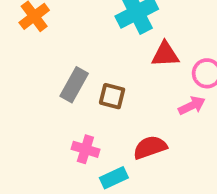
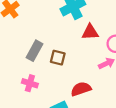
pink cross: (85, 149) -> (30, 83), moved

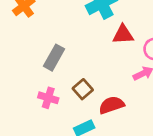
brown square: (58, 58) -> (83, 89), moved, turned 35

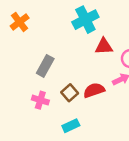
red semicircle: (111, 105) -> (94, 90), moved

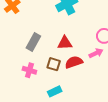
red triangle: (104, 46) -> (65, 43), moved
brown square: (70, 93) -> (54, 64), turned -32

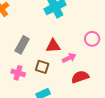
pink arrow: (96, 53) -> (69, 58), moved
red semicircle: (74, 62) -> (80, 77), moved

